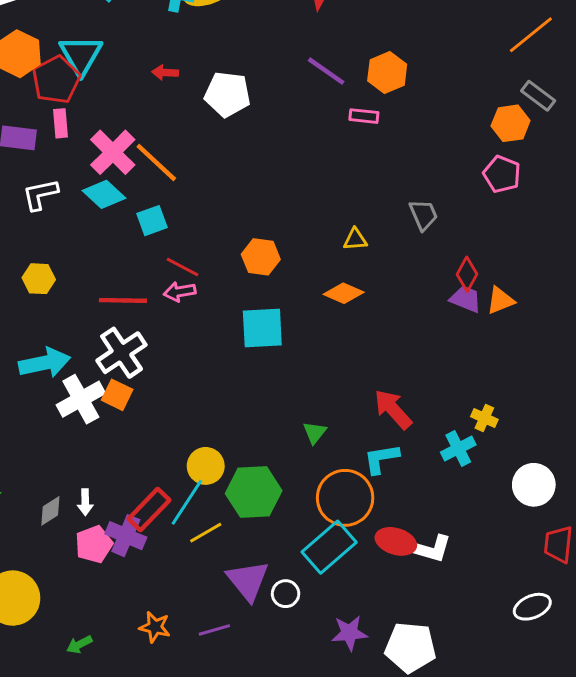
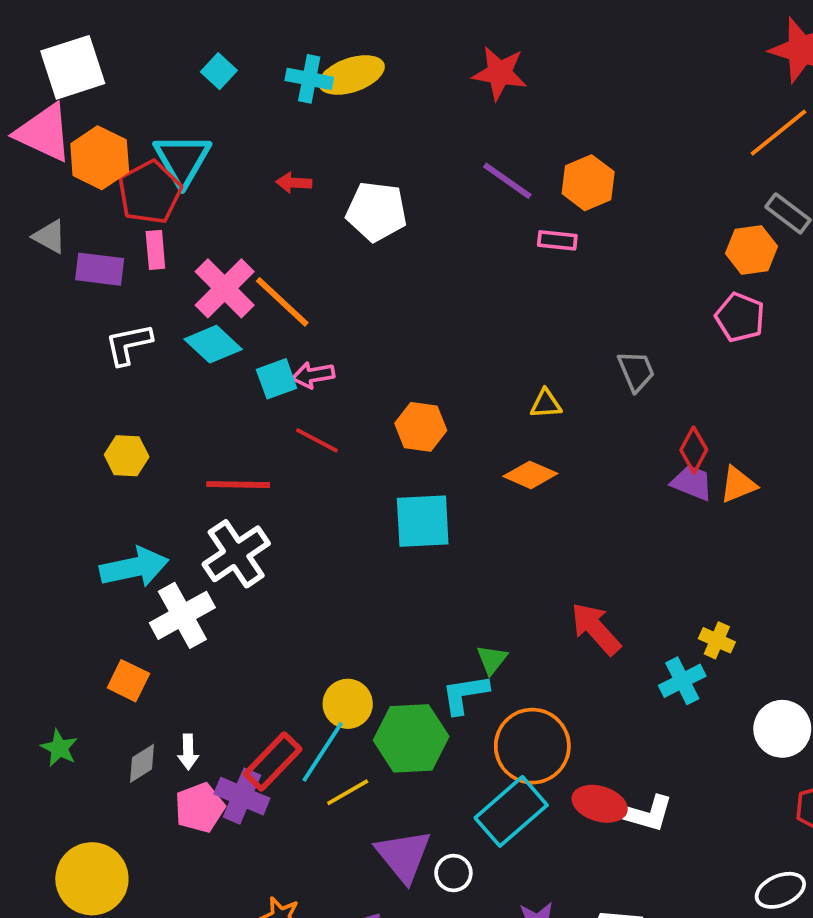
pink arrow: (180, 292) -> (313, 375), moved
orange square: (117, 395) -> (128, 681), moved
cyan L-shape: (381, 459) -> (465, 694), moved

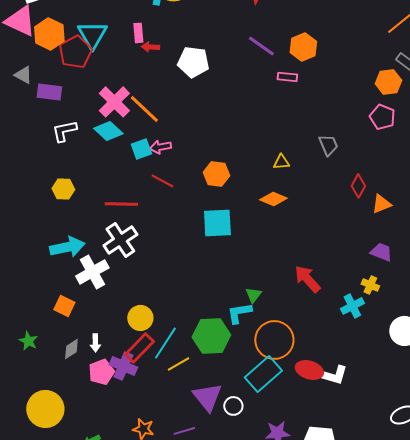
pink rectangle: (155, 250) -> (138, 33), moved
purple trapezoid: (692, 483) -> (381, 252), moved
yellow circle: (348, 704) -> (140, 318), moved

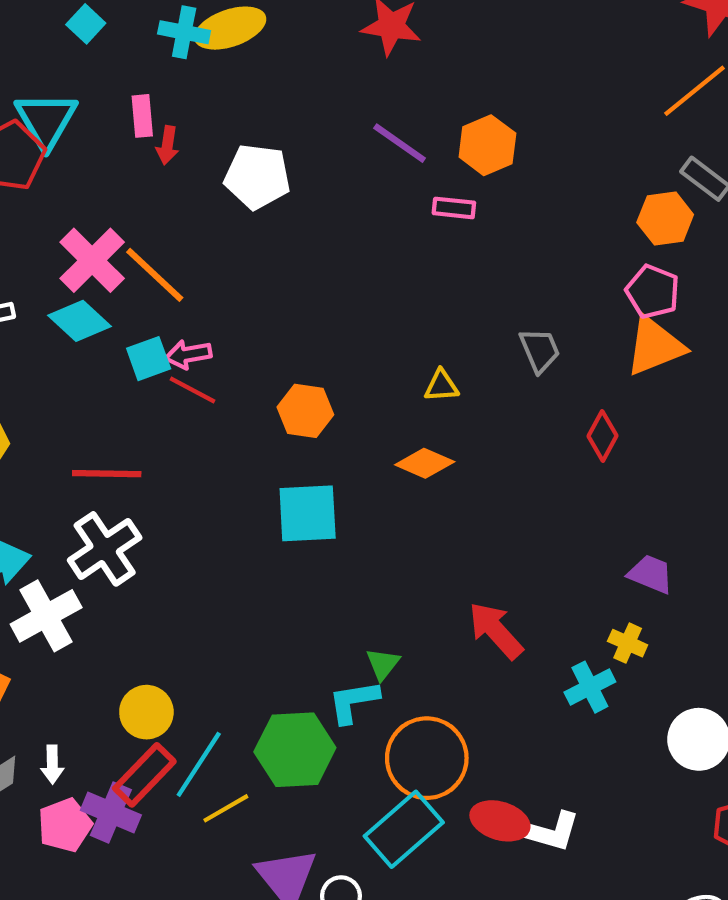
red arrow: (150, 47) -> (167, 145), turned -84
red line: (162, 181) -> (192, 390), moved
orange triangle: (381, 204) -> (655, 346), moved, size x1.5

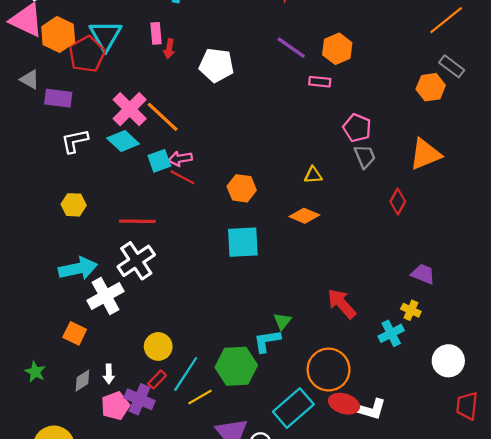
pink pentagon: (653, 292) -> (357, 128), moved
orange circle: (427, 758) -> (329, 370), moved
red rectangle: (144, 775) -> (157, 379), size x0.6

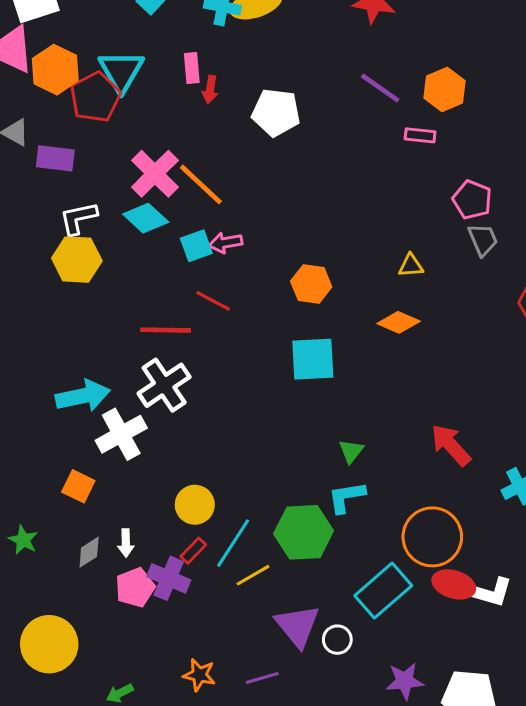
red line: (182, 177) -> (213, 301), moved
yellow hexagon: (74, 205) -> (77, 260), moved, size x1.4
green triangle: (282, 321) -> (351, 451), moved

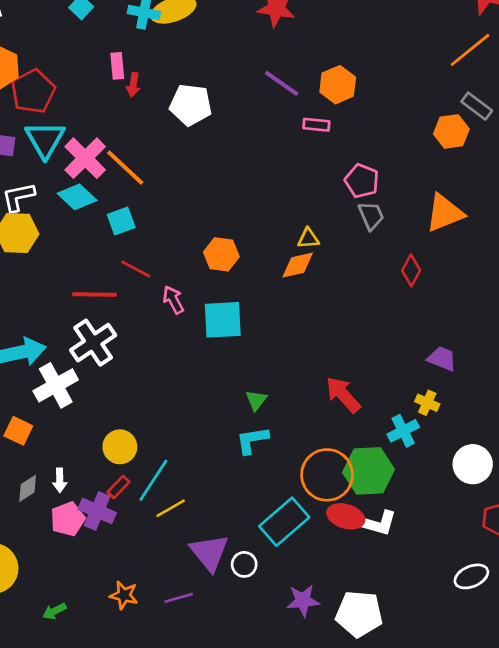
cyan triangle: (121, 71) -> (45, 139), moved
pink arrow: (225, 243) -> (173, 300), moved, turned 72
orange diamond: (399, 322) -> (298, 265), moved, turned -36
green hexagon: (304, 532) -> (368, 471), moved

